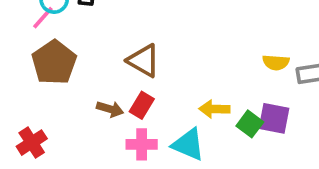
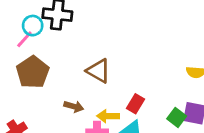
red rectangle: (142, 105) -> (135, 104), moved
yellow arrow: (214, 109) -> (108, 116), moved

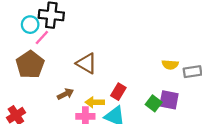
pink line: (24, 39) -> (42, 38), moved
brown arrow: (74, 106) -> (65, 94), turned -42

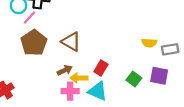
brown pentagon: (30, 65) -> (34, 43), moved
brown arrow: (65, 94) -> (65, 70), moved
purple square: (169, 100) -> (159, 76), moved

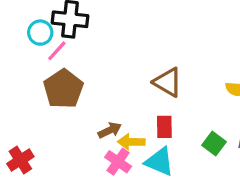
brown triangle: (71, 42) -> (168, 82), moved
red rectangle: (101, 68) -> (164, 127), turned -32
pink cross: (70, 91) -> (118, 162), turned 35

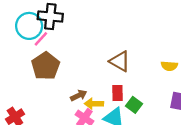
cyan circle: (40, 33) -> (29, 26), size x1.5
green square: (214, 143) -> (134, 105), moved

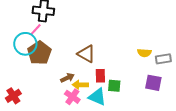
cyan circle: (29, 26) -> (25, 44), moved
brown triangle: (120, 61) -> (86, 54), moved
green square: (134, 105) -> (114, 86), turned -32

